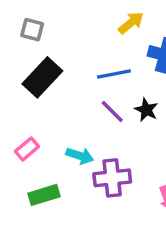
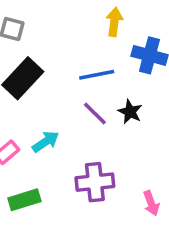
yellow arrow: (131, 23) -> (114, 22), turned -44
cyan arrow: (80, 156) -> (46, 142), moved, turned -52

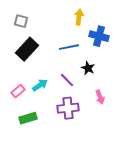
purple line: (95, 113) -> (67, 80), moved
pink arrow: (151, 203) -> (100, 97), moved

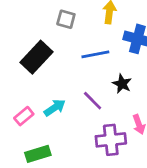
gray square: (21, 21) -> (66, 19), moved
purple cross: (68, 108) -> (111, 140), moved

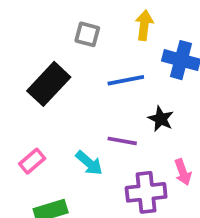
purple line: (93, 101) -> (122, 141), turned -35
cyan arrow: (55, 108) -> (89, 163), moved, turned 75

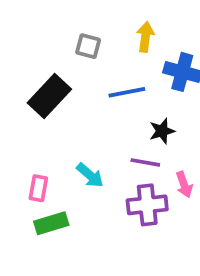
black star: (161, 119) -> (162, 131), turned 30
purple line: (122, 141) -> (145, 162), moved
pink rectangle: (32, 161) -> (38, 188), moved, turned -40

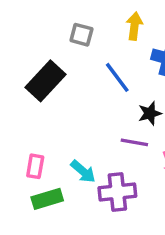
blue line: (127, 92) -> (117, 77), turned 64
cyan arrow: (90, 175) -> (83, 171), moved
purple cross: (147, 205) -> (117, 192), moved

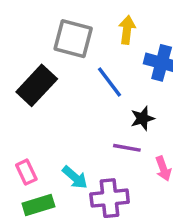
gray square: (81, 35) -> (73, 39), size x1.6
pink rectangle: (35, 166) -> (26, 172), turned -35

